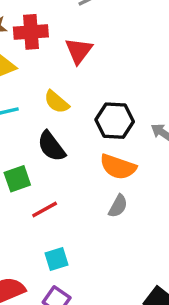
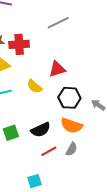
red triangle: (79, 51) -> (57, 69), moved, turned 36
black semicircle: (51, 146) -> (41, 130), moved, turned -78
red line: (45, 209) -> (49, 151), moved

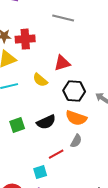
gray line: (58, 23) -> (63, 18), turned 40
red line: (49, 151) -> (56, 154), moved

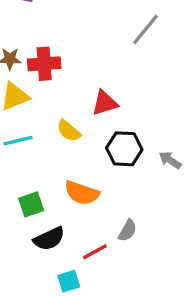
gray line: (63, 18) -> (146, 29), moved, turned -65
orange semicircle: (76, 118) -> (82, 193), moved
black semicircle: (46, 122) -> (49, 239), moved

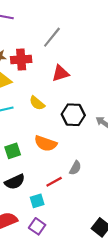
gray line: (146, 29) -> (52, 37), moved
red triangle: (105, 103) -> (60, 73), moved
black semicircle: (49, 239) -> (15, 182), moved

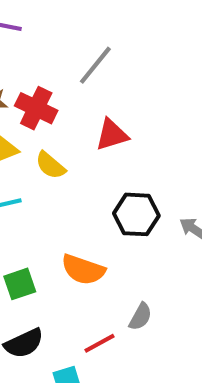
red cross: (21, 60) -> (36, 108), turned 30
yellow semicircle: (37, 103) -> (50, 165), moved

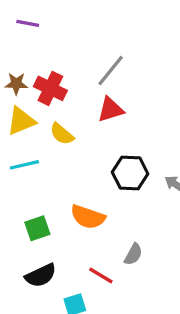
gray line: (95, 65) -> (111, 71), moved
red line: (100, 343) -> (101, 275), turned 60

